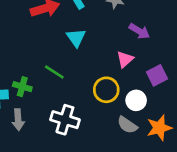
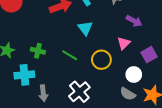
green cross: (22, 87) -> (38, 51), moved
yellow circle: (106, 90) -> (101, 60), moved
white cross: (65, 120) -> (79, 92), turned 35

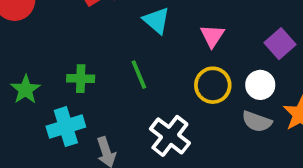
pink triangle: (124, 43) -> (212, 36), moved
green line: (70, 55) -> (139, 75), turned 49
yellow circle: (101, 60) -> (213, 85), moved

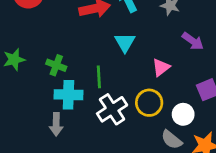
cyan cross: (66, 127) -> (68, 95), moved
white cross: (170, 136) -> (112, 109), moved

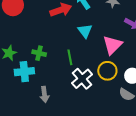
pink triangle: (161, 67) -> (112, 45), size x1.5
cyan cross: (68, 95) -> (24, 72), moved

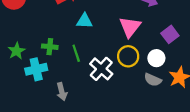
cyan triangle: (85, 31) -> (84, 21), moved, turned -42
green line: (70, 57) -> (76, 53), moved

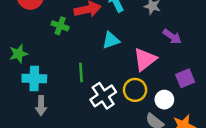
cyan triangle: (84, 21) -> (111, 40), moved, turned -36
green cross: (50, 47) -> (60, 26), moved
gray arrow: (62, 92) -> (41, 106), moved

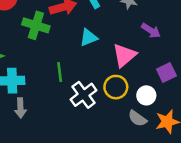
green cross: (60, 26) -> (36, 25), size x1.5

